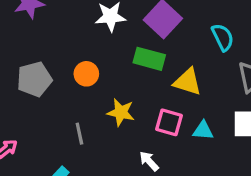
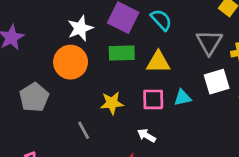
cyan semicircle: (223, 37) -> (161, 20), moved
orange circle: (86, 74) -> (71, 62), moved, size x1.6

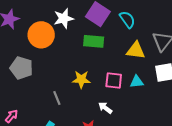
orange circle: (71, 62) -> (41, 35), moved
yellow triangle: (158, 62) -> (136, 50), moved
gray pentagon: (34, 97) -> (21, 68), turned -30

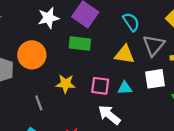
cyan semicircle: (127, 19) -> (131, 22), moved
orange circle: (41, 35) -> (32, 55), moved
white arrow: (105, 108) -> (109, 115), moved, size x1.5

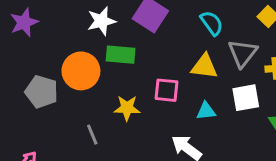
green rectangle: (80, 43) -> (121, 55), moved
pink square: (100, 86) -> (167, 90), moved

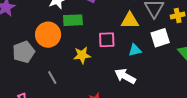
gray pentagon: (42, 92) -> (24, 52), turned -30
gray line: (92, 135) -> (52, 77), moved

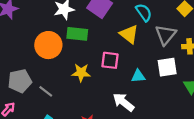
yellow triangle: (130, 21) -> (129, 34), moved, turned 30
gray pentagon: (24, 52) -> (20, 81), moved
gray line: (52, 77) -> (46, 91), turned -32

